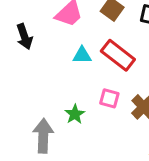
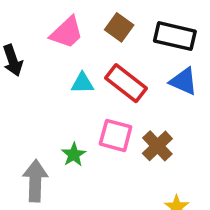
pink square: (109, 98) -> (116, 135), size x1.4

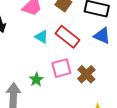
cyan triangle: (82, 83) -> (42, 37), turned 32
pink square: (116, 135) -> (61, 68), turned -30

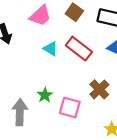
pink square: (61, 68) -> (70, 108), moved, turned 30

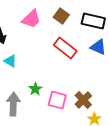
cyan triangle: (51, 49) -> (10, 61), moved
brown cross: (99, 89) -> (83, 100), moved

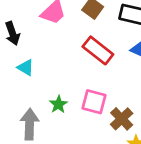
pink square: (57, 100) -> (94, 102), moved

